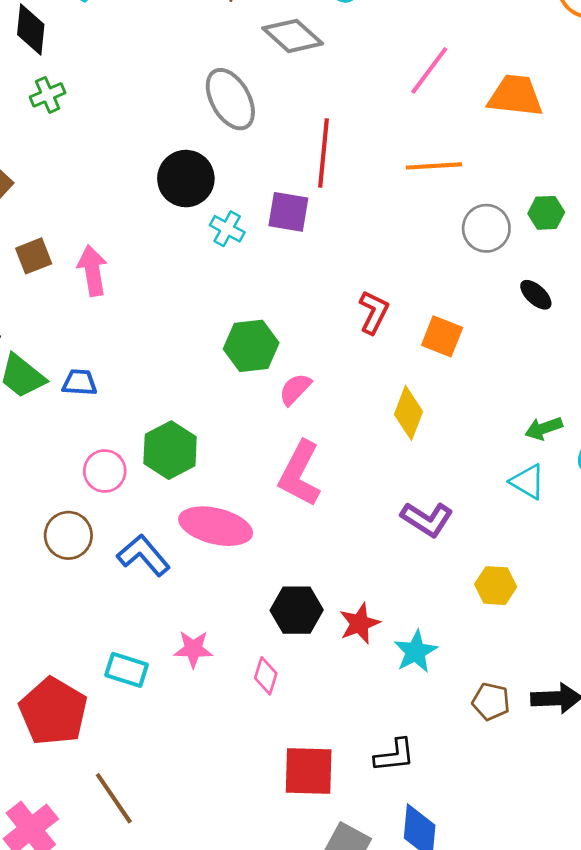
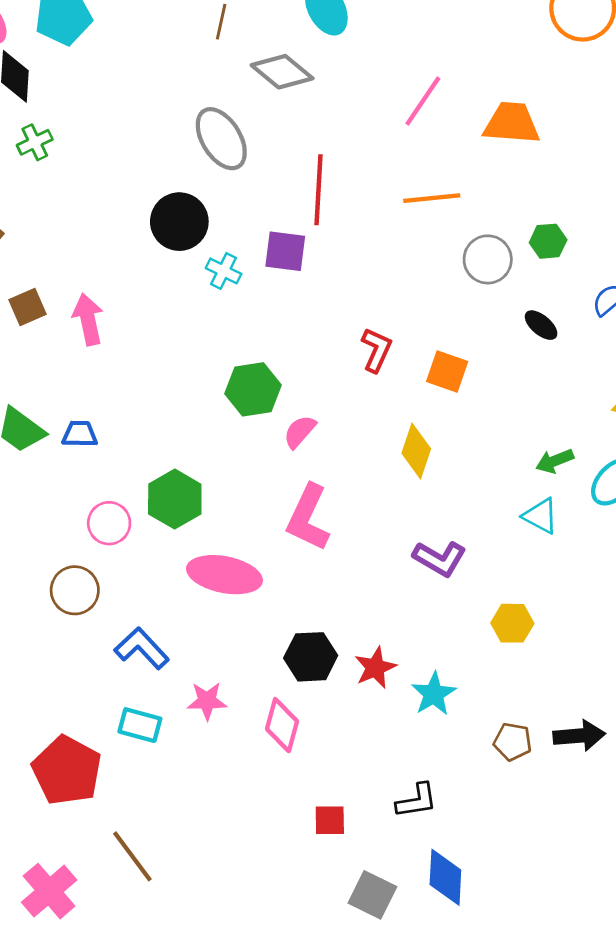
blue L-shape: (144, 555) -> (142, 648), moved
pink diamond: (266, 676) -> (282, 725), size x1.4
red square: (309, 771) -> (330, 820), size x0.6

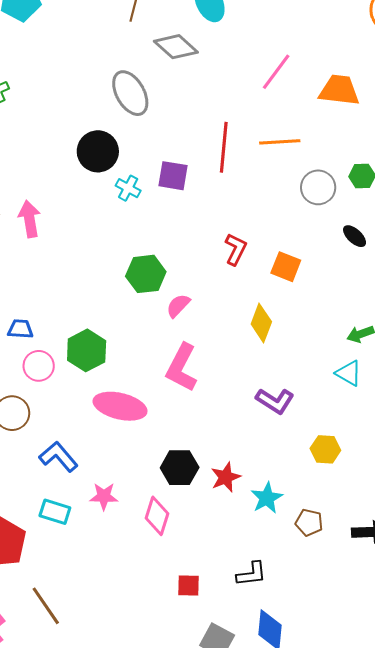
red line: (318, 190) -> (224, 147), moved
blue trapezoid: (80, 434) -> (20, 329), moved
brown pentagon: (513, 742) -> (309, 523), moved

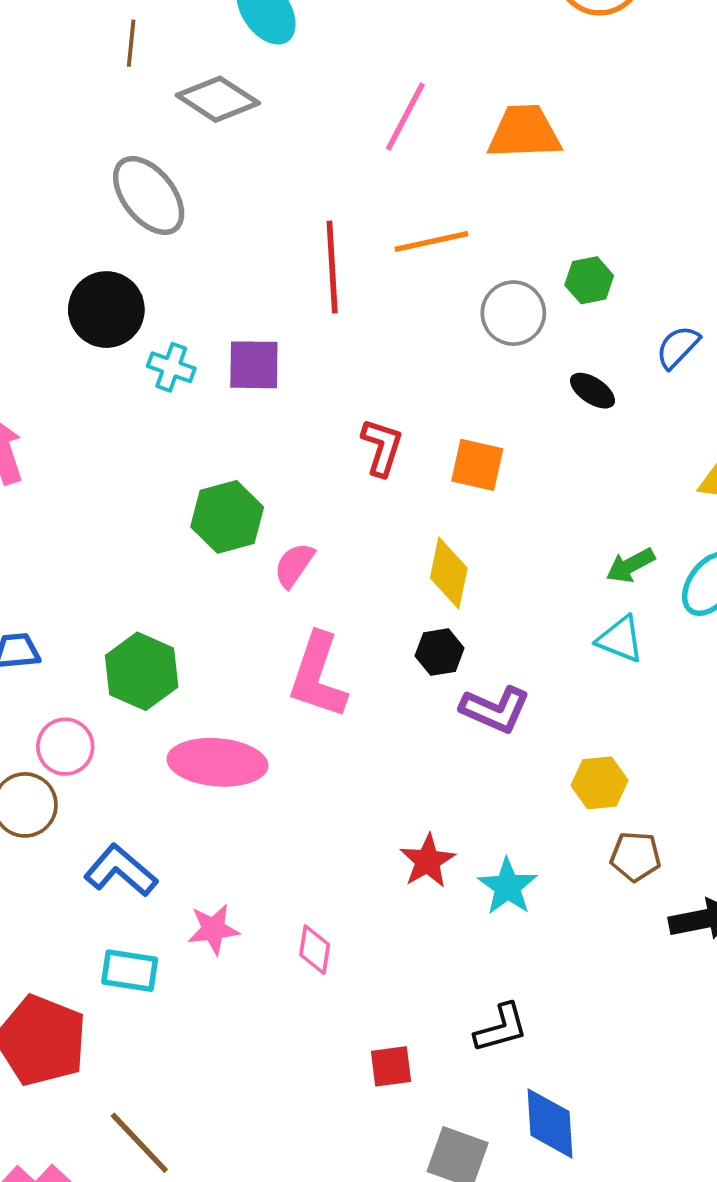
purple square: (173, 176) -> (254, 365), moved
pink circle: (39, 366) -> (65, 747), moved
black hexagon: (180, 468) -> (440, 652), moved, size x0.7
pink diamond: (157, 516) -> (315, 950), size x0.7
brown pentagon: (309, 523) -> (636, 856), moved

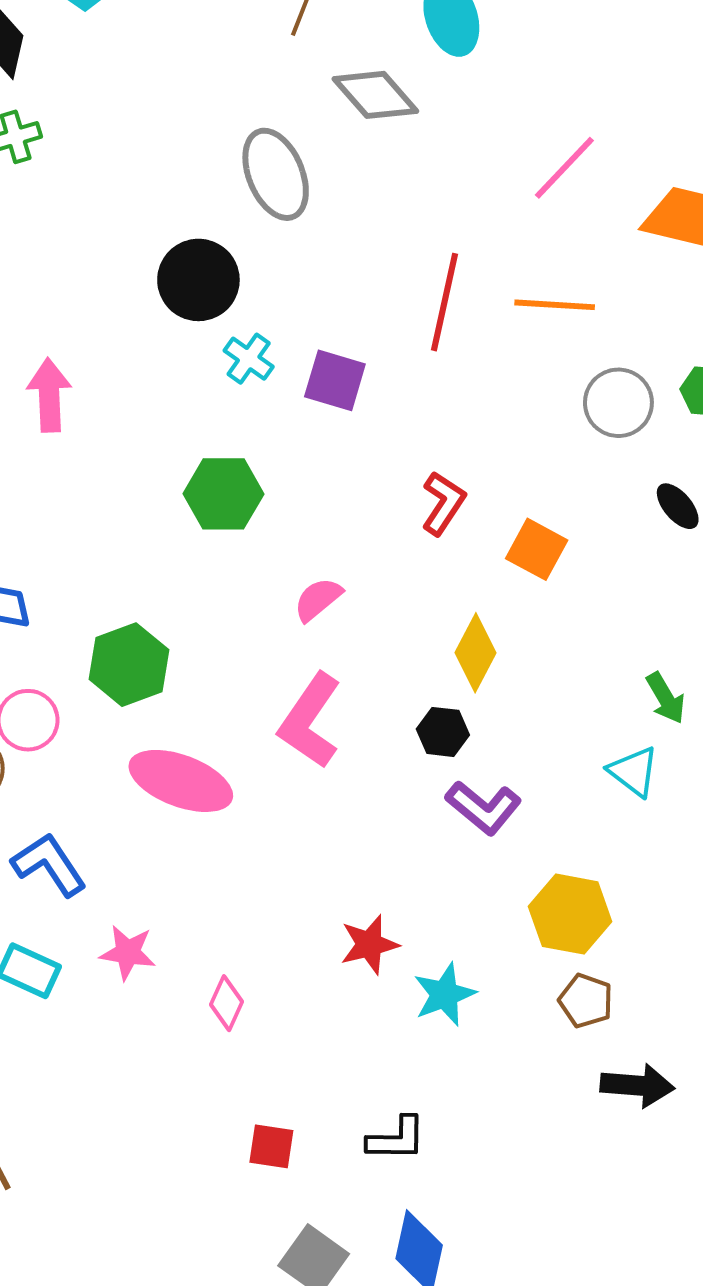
green hexagon: (227, 517) -> (223, 494), moved
green arrow: (630, 565) -> (666, 698), turned -108
yellow hexagon: (599, 783) -> (570, 914), size x1.4

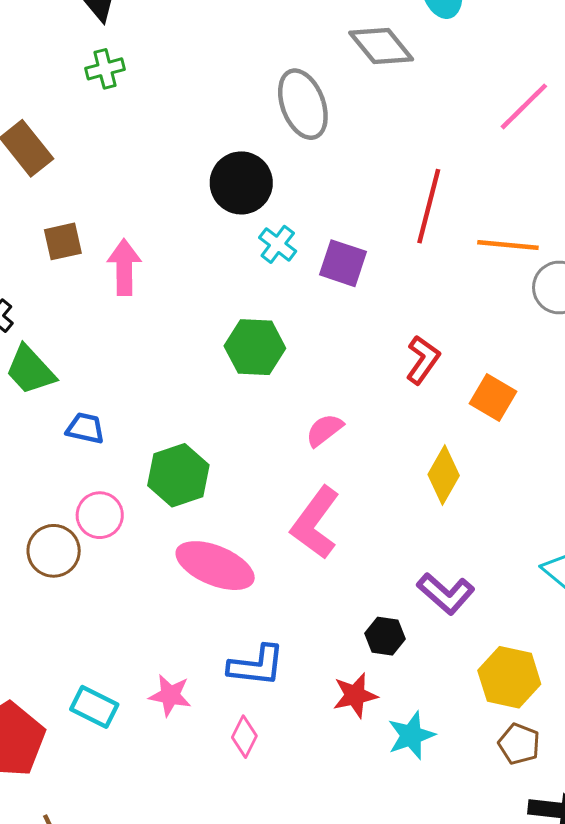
orange line: (555, 305) -> (508, 245), moved
black hexagon: (443, 732) -> (385, 636), moved
blue L-shape: (49, 865) -> (256, 666), moved, turned 128

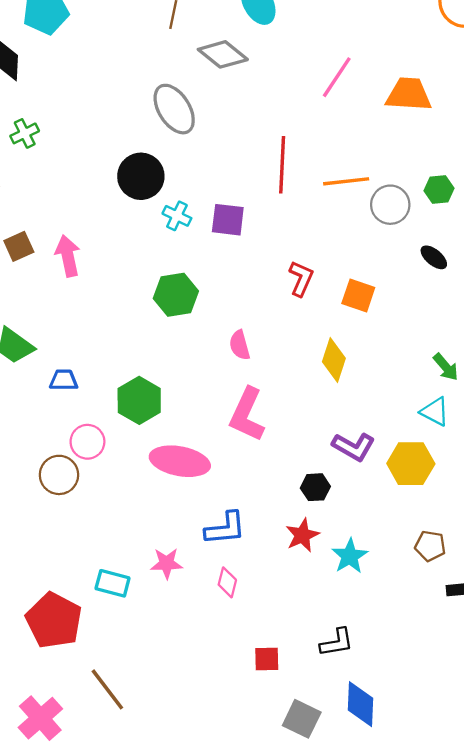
green cross: (105, 69) -> (25, 133), moved
pink semicircle: (324, 430) -> (240, 345), turned -56
yellow hexagon: (509, 677) -> (411, 464), moved

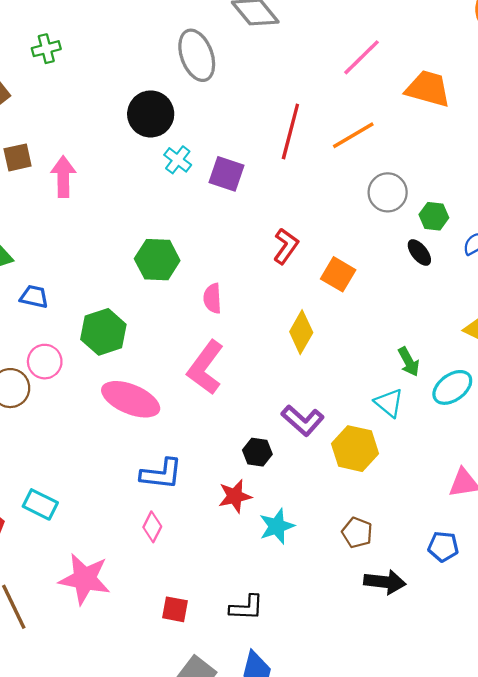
orange line: (346, 181) -> (353, 135), moved, turned -36
green hexagon: (439, 189) -> (434, 216), moved
green hexagon: (176, 295) -> (157, 260), moved
pink star: (167, 563) -> (85, 579), moved, size x1.6

